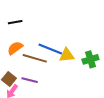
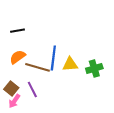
blue line: (50, 49) -> (53, 58), turned 75
purple line: (30, 80) -> (32, 90), turned 49

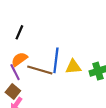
black line: (18, 31) -> (19, 32), turned -56
purple line: (32, 90) -> (15, 72), moved

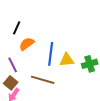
orange semicircle: (19, 59) -> (27, 44), moved
brown line: (40, 70) -> (43, 80), moved

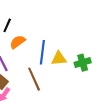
brown line: (43, 80) -> (34, 79), turned 50

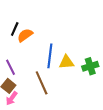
orange semicircle: (18, 42) -> (25, 35), moved

